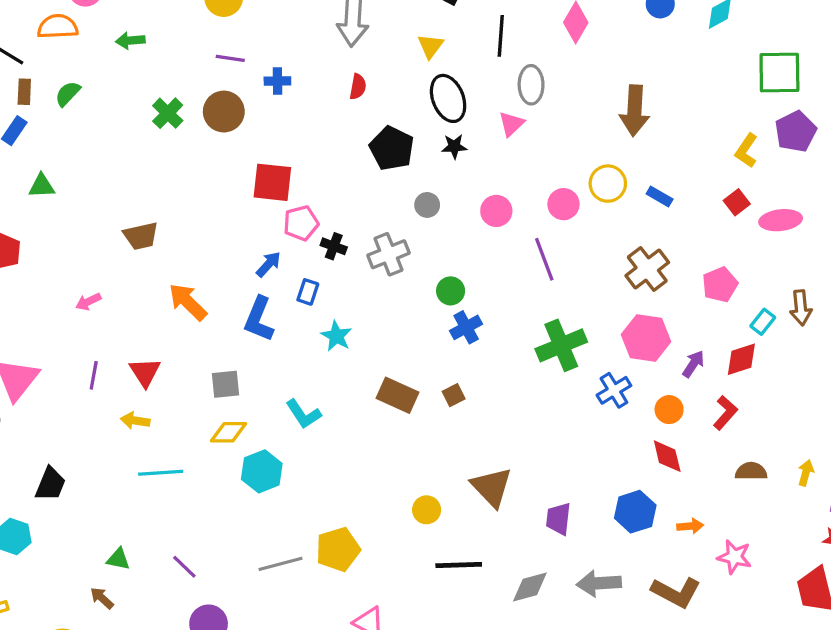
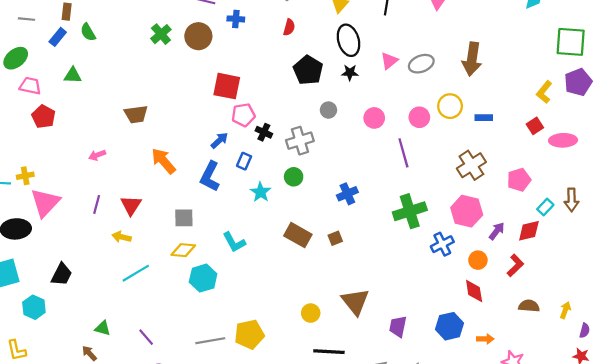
gray ellipse: (531, 85) -> (421, 64), moved, turned 65
green semicircle: (68, 94) -> (88, 32), moved, turned -78
blue rectangle: (660, 196) -> (484, 118), turned -35
green circle: (451, 291) -> (294, 177), moved
cyan line: (161, 473) -> (136, 273), turned -32

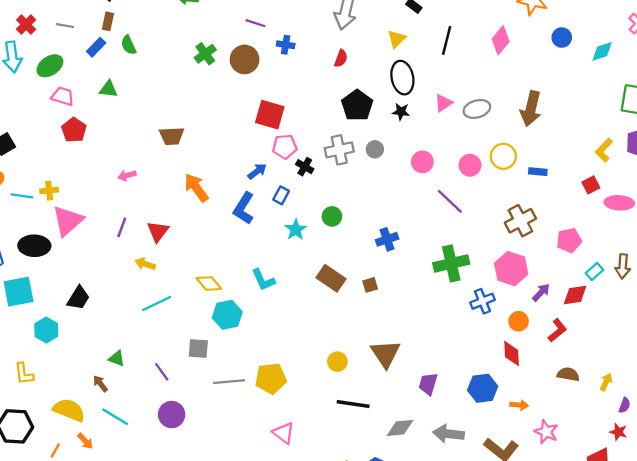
gray cross: (300, 141) -> (339, 150), moved
purple line: (403, 153) -> (450, 201), turned -36
gray square: (184, 218) -> (198, 348), moved
yellow diamond: (183, 250) -> (209, 284), turned 40

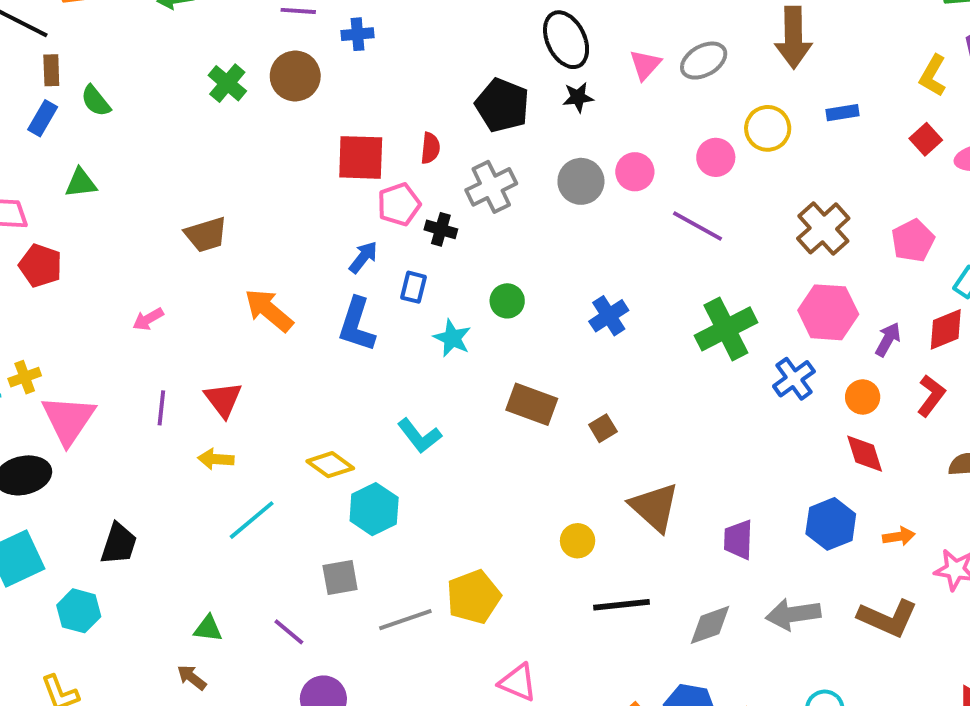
red semicircle: (341, 58) -> (430, 148), moved
gray circle: (375, 149) -> (581, 181), moved, size x1.5
blue rectangle: (538, 172) -> (843, 113), moved
brown square: (370, 285) -> (603, 428), moved

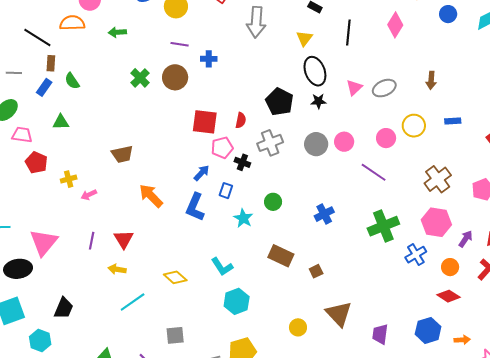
brown arrow: (793, 37) -> (431, 80), size x0.6
yellow cross: (25, 377) -> (69, 179), moved
red diamond: (865, 454) -> (449, 296), turned -45
cyan hexagon: (374, 509) -> (237, 301), moved

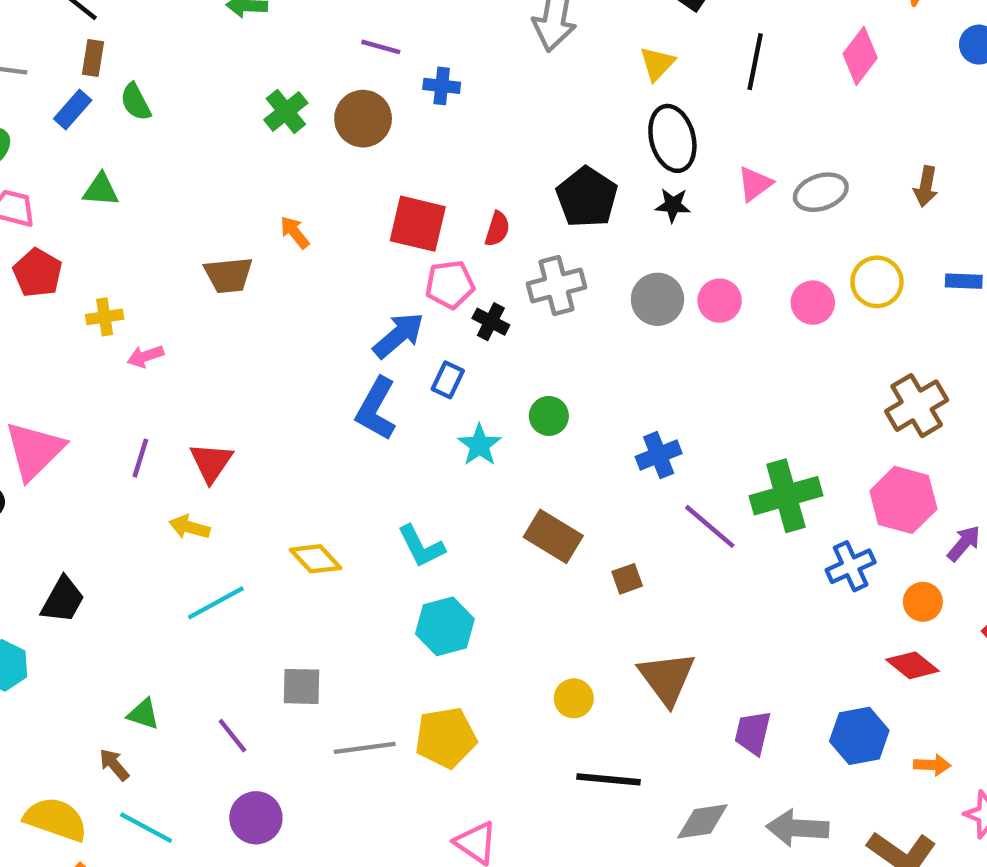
purple line: (374, 172) -> (710, 526), moved
blue arrow: (202, 173) -> (399, 335), size x1.4
orange arrow: (151, 196) -> (295, 232), moved, size x0.6

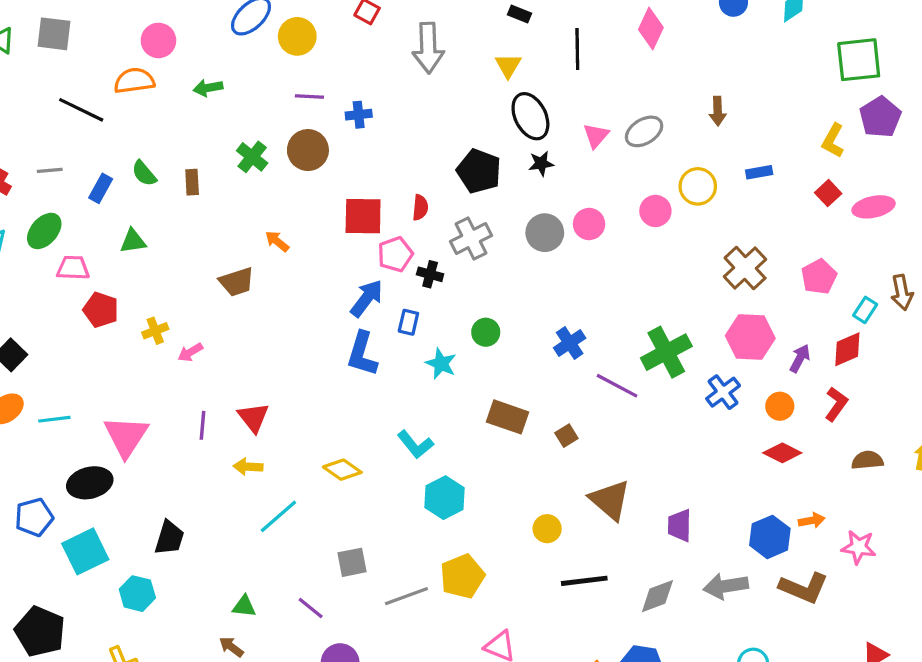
brown rectangle: (93, 58) -> (192, 182), moved
blue hexagon: (859, 736) -> (770, 537), moved

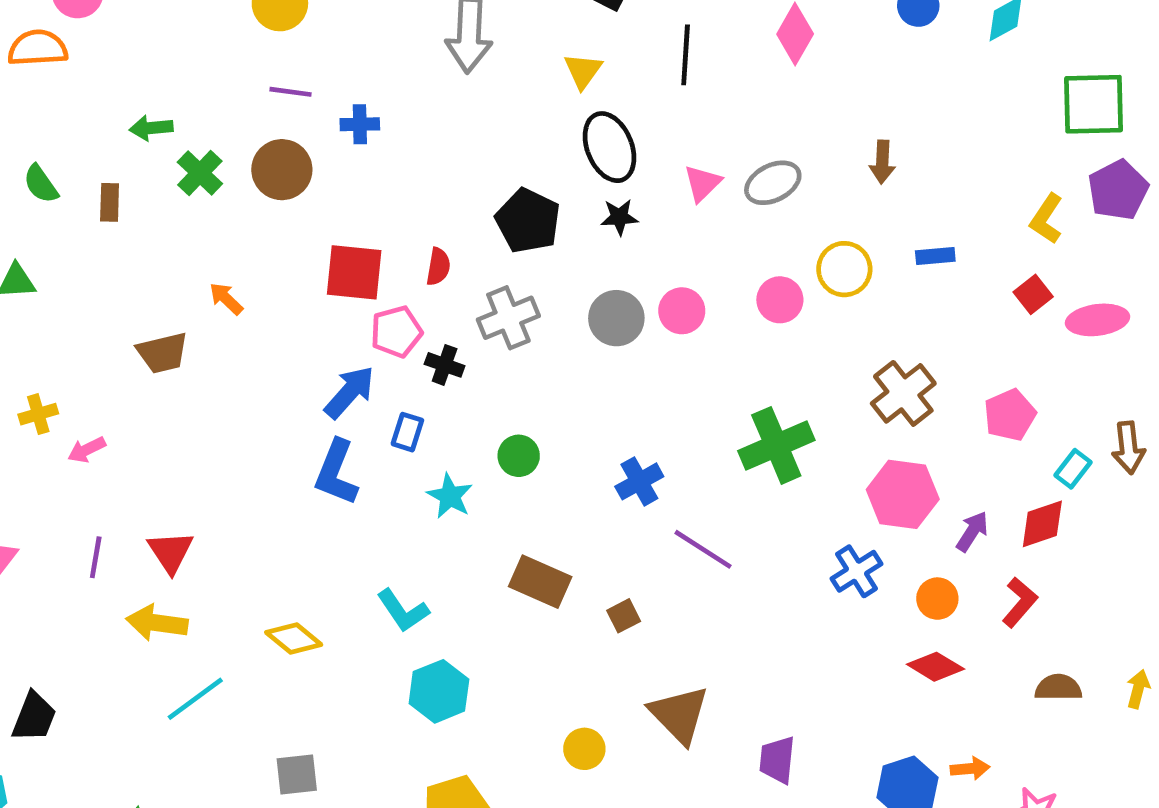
green arrow: (208, 88) -> (151, 128), moved
green cross: (666, 352) -> (776, 445), moved
yellow arrow: (248, 467) -> (157, 623), size x1.4

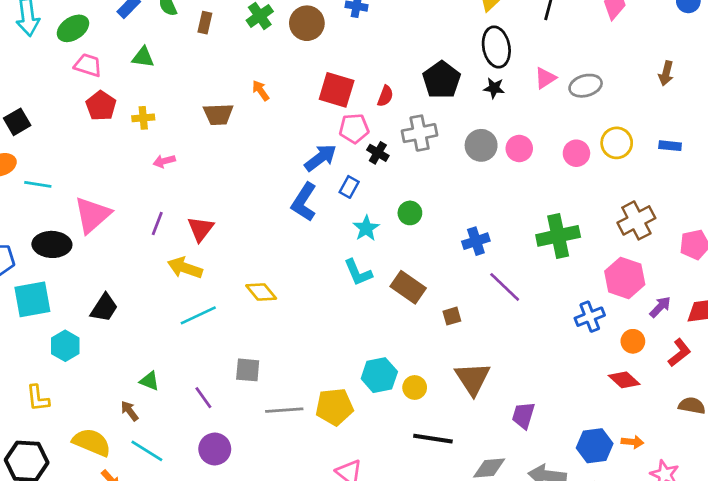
brown arrow: (882, 162) -> (666, 73), moved
yellow cross: (38, 414) -> (143, 118), moved
cyan L-shape: (403, 611) -> (358, 273), moved
cyan hexagon: (439, 691) -> (379, 375), moved

